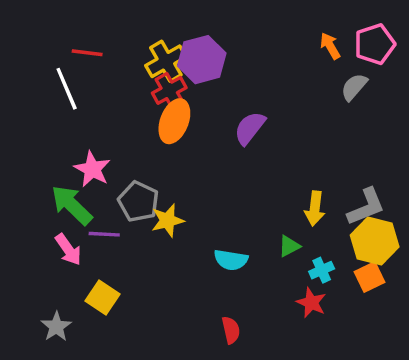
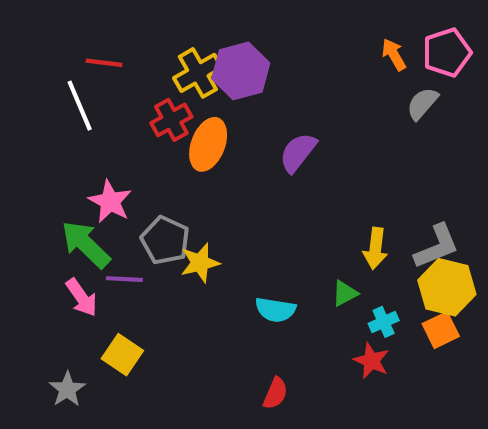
red cross: (169, 90) -> (171, 120), moved
red semicircle: (231, 330) -> (275, 393), turned 36

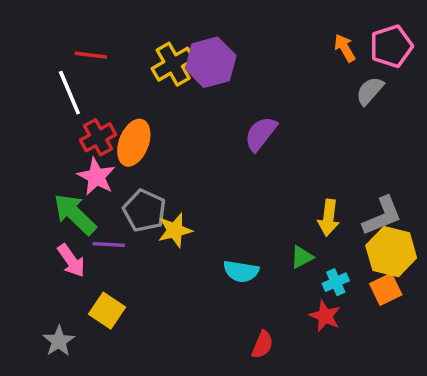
red cross: (171, 120) -> (98, 137), moved
orange ellipse: (208, 144) -> (134, 143), moved
red semicircle: (275, 393) -> (262, 345), moved

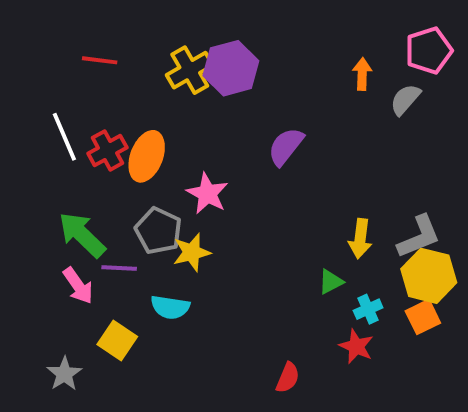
orange arrow: (345, 48) -> (362, 74), moved, turned 32
white line: (69, 93) -> (64, 137), moved
pink star: (96, 177) -> (207, 194), moved
cyan semicircle: (241, 271) -> (170, 307), moved

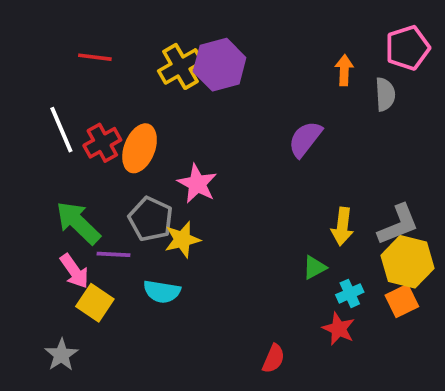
gray semicircle: (405, 99) -> (385, 94), turned 136
purple semicircle: (286, 147) -> (305, 139), moved
yellow square: (117, 340) -> (95, 303), moved

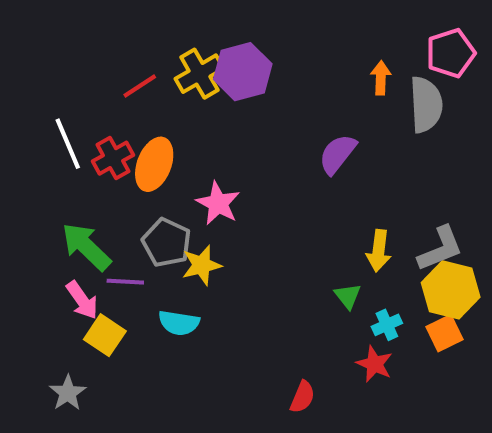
red line: (95, 57) -> (140, 86), moved, turned -40
gray semicircle: (385, 94) -> (426, 105), size x1.5
green triangle: (314, 267) -> (348, 296), turned -40

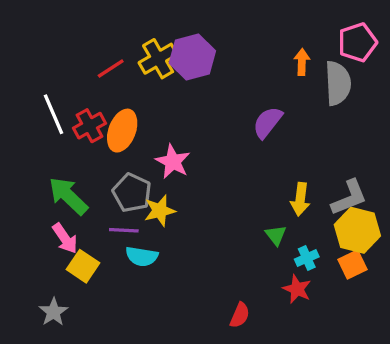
purple line: (125, 282) -> (124, 230), moved

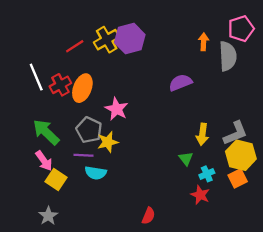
purple semicircle: (268, 122) -> (180, 83), turned 30
gray star: (54, 312) -> (48, 216), moved
red semicircle: (240, 315) -> (148, 216), moved

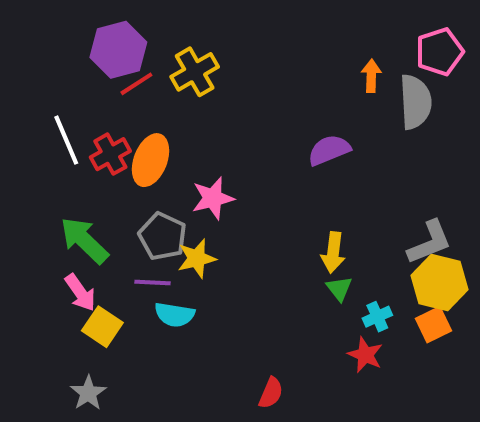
purple hexagon: (130, 39) -> (118, 50), moved
pink star: (117, 109) -> (213, 198), turned 30
yellow arrow: (202, 134) -> (333, 252), moved

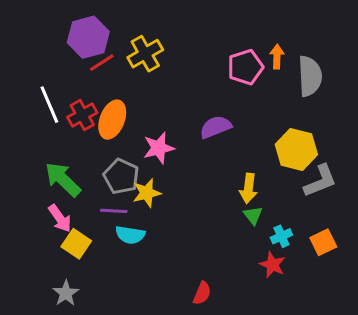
pink pentagon: (440, 52) -> (245, 67), moved
purple semicircle: (329, 150) -> (216, 127), moved
yellow hexagon: (440, 283) -> (296, 149), moved

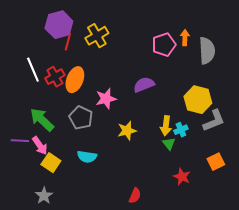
red line: (102, 63) -> (68, 42), turned -42
yellow star: (147, 193) -> (127, 131), moved
purple line: (114, 211) -> (20, 141), moved
cyan cross: (281, 236) -> (181, 130), moved

